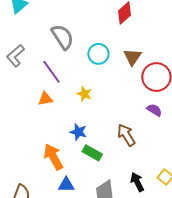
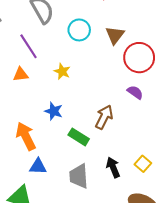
brown arrow: (126, 135) -> (104, 117), turned 55
green rectangle: (92, 153) -> (79, 137), moved

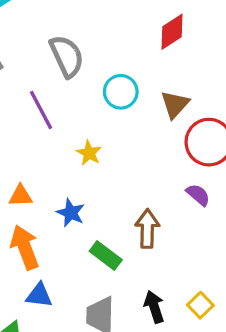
orange triangle: (21, 74) -> (21, 196), moved
brown arrow: (104, 117) -> (147, 229), turned -30

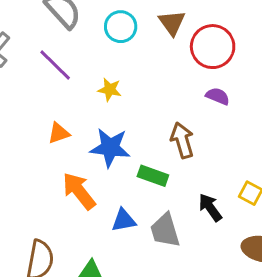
orange triangle: (21, 196) -> (59, 133), moved
blue star: (71, 213) -> (110, 148), size x1.5
blue triangle: (39, 295) -> (124, 220), moved

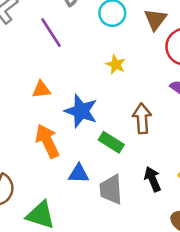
yellow star: (110, 90) -> (116, 64), moved

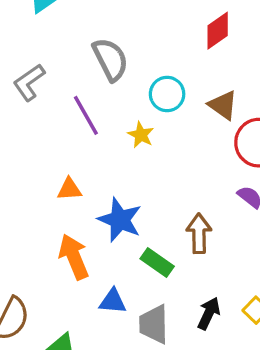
brown triangle: (155, 19) -> (223, 105), turned -35
yellow star: (116, 64) -> (141, 135), moved
black arrow: (153, 179) -> (209, 313), turned 45

